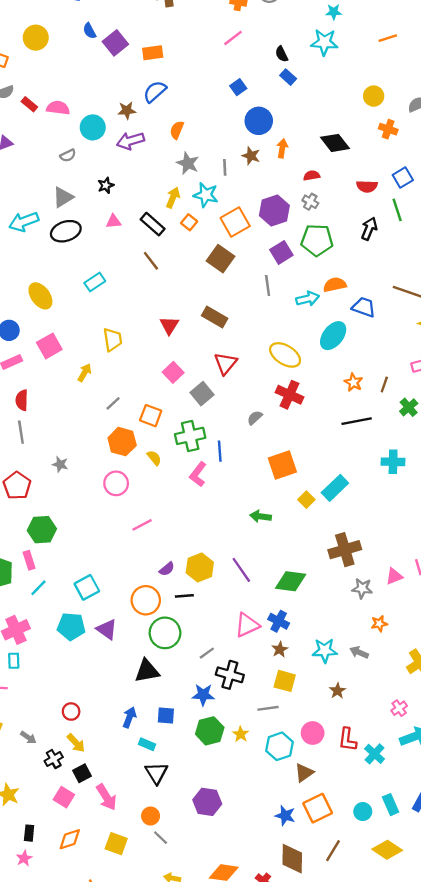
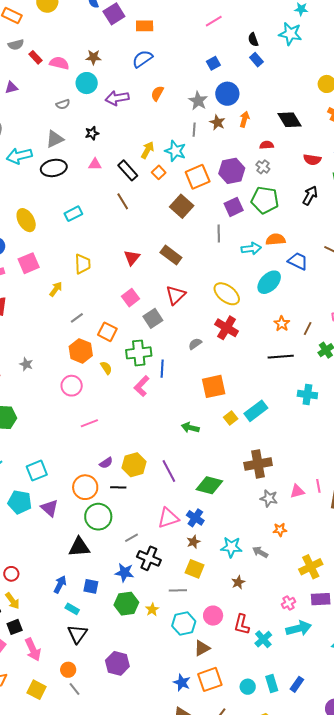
brown star: (127, 110) -> (93, 57), moved
gray star: (188, 163) -> (198, 101), moved

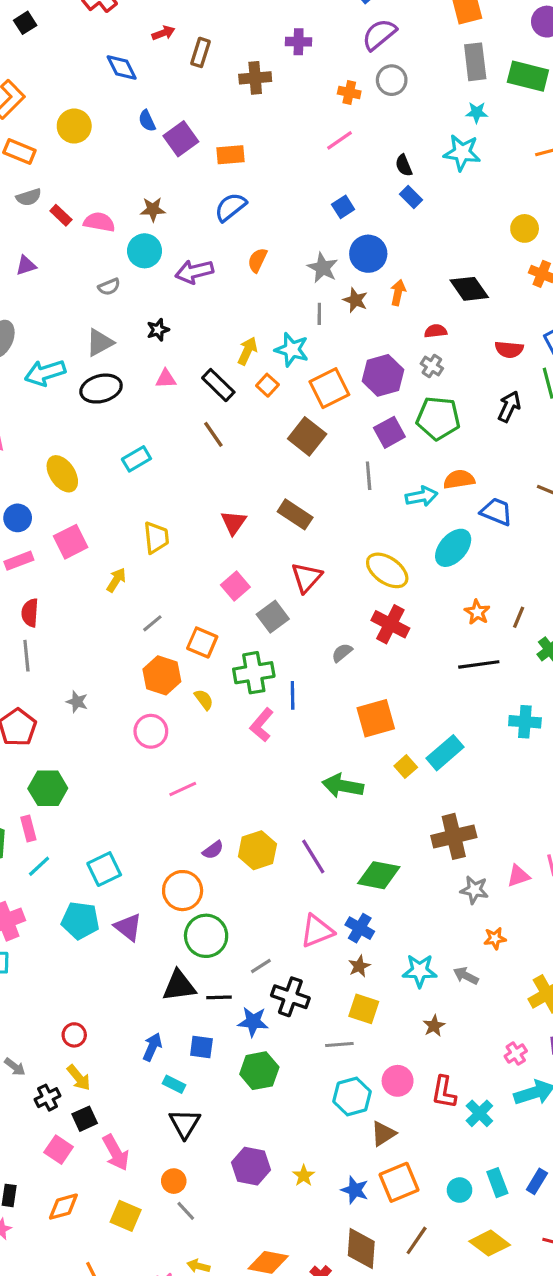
green arrow: (190, 428) -> (343, 786), size x1.4
black line: (118, 487) -> (219, 997), moved
yellow star: (152, 609) -> (304, 1176), moved

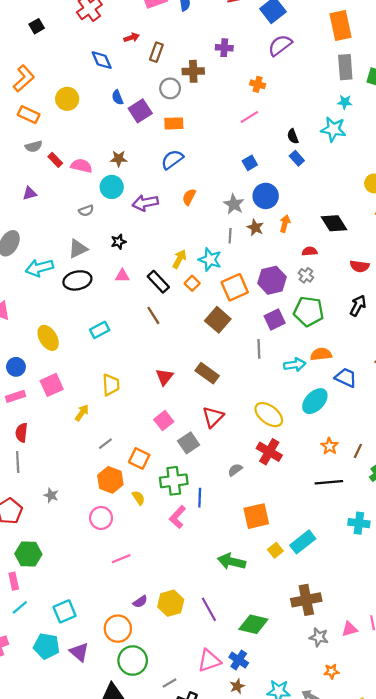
gray circle: (392, 80) -> (170, 88), moved

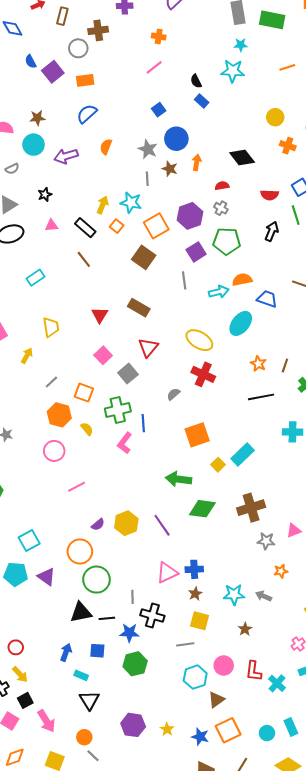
green diamond: (253, 624) -> (202, 509), moved
blue cross: (239, 660) -> (194, 569), turned -30
gray line: (169, 683) -> (133, 597), turned -56

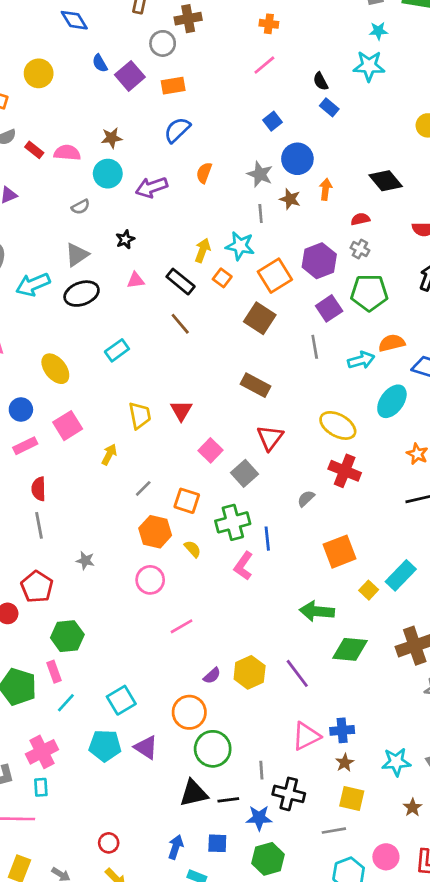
red triangle: (100, 315) -> (181, 410), moved

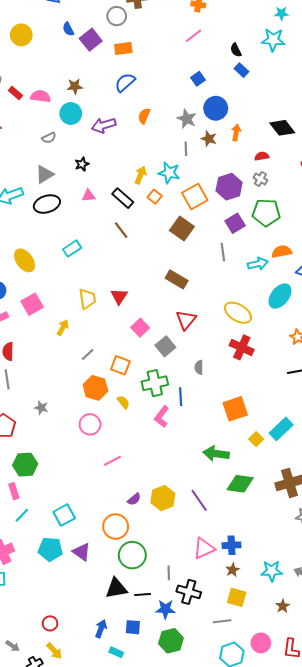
gray semicircle: (306, 499) -> (199, 367), moved, turned -48

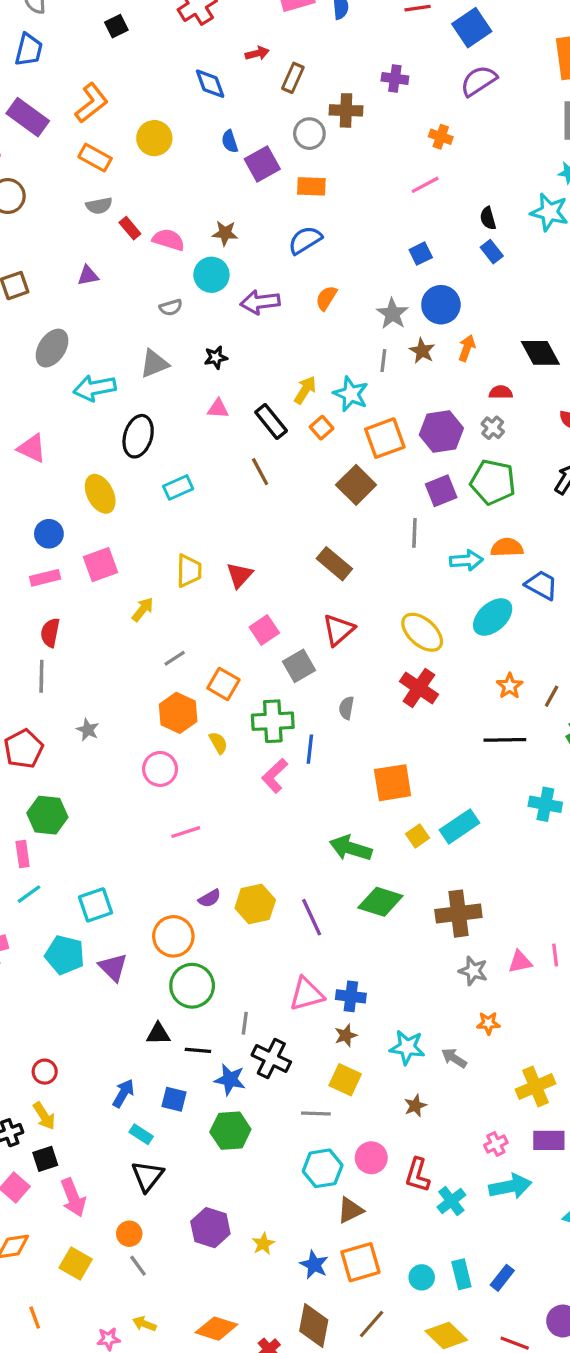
black ellipse: (47, 204) -> (138, 436), moved, turned -65
black triangle: (116, 588) -> (158, 1034), size x0.7

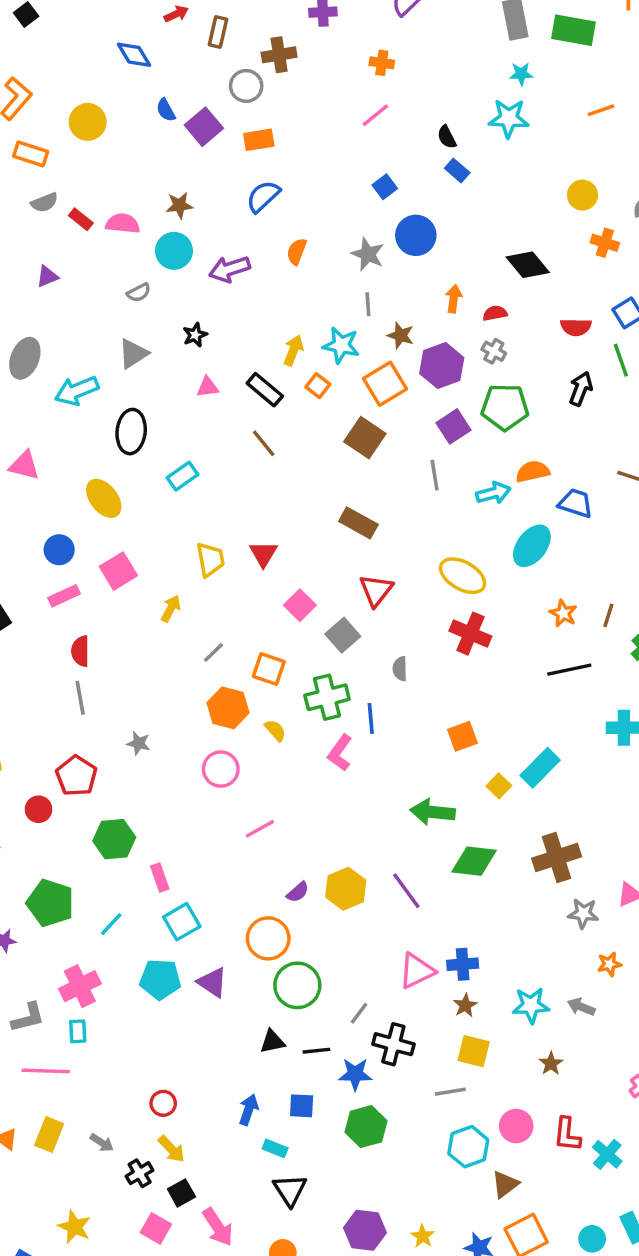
orange arrow: (467, 348) -> (454, 299), moved
brown star: (422, 351) -> (401, 335), moved
orange square: (393, 783) -> (462, 736), size x0.7
pink rectangle: (23, 854) -> (160, 877), moved
gray line: (245, 1023) -> (359, 1013), turned 40

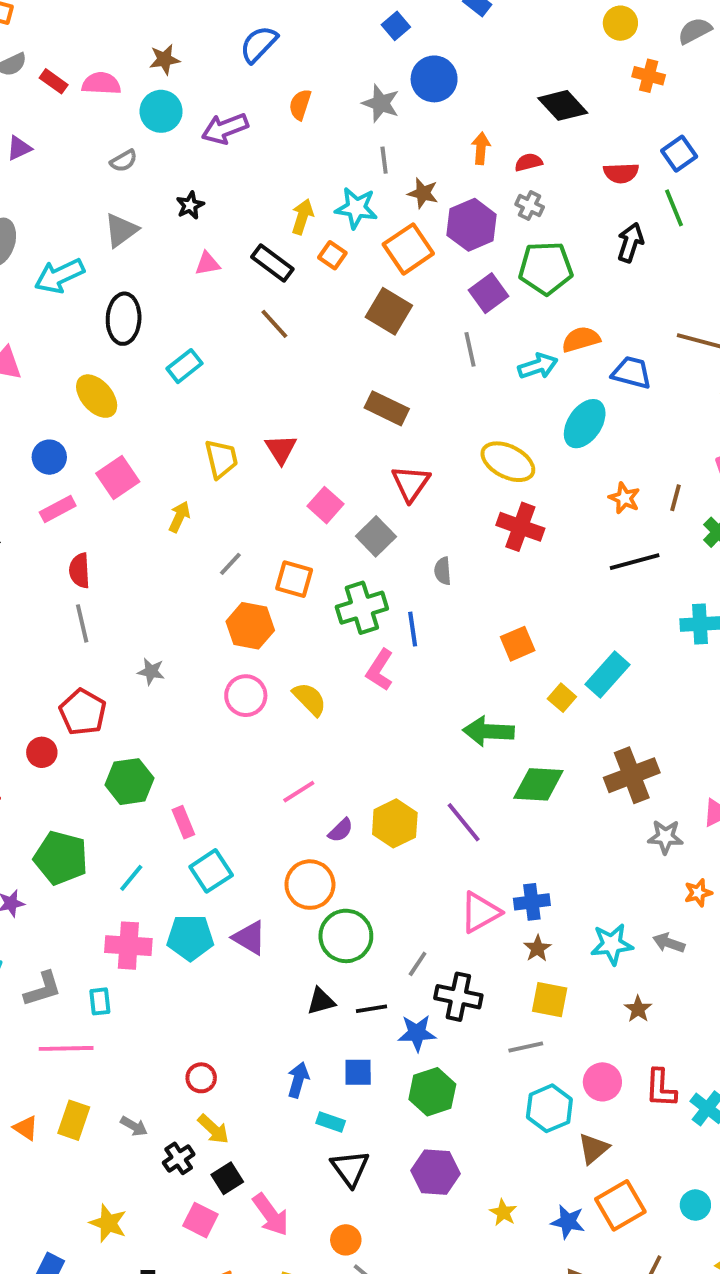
yellow semicircle: (275, 730) -> (310, 699), moved, size x1.4
pink line: (260, 829) -> (299, 792), moved
pink cross: (80, 986) -> (128, 946), moved, turned 33
purple hexagon: (365, 1230) -> (435, 1172), moved

